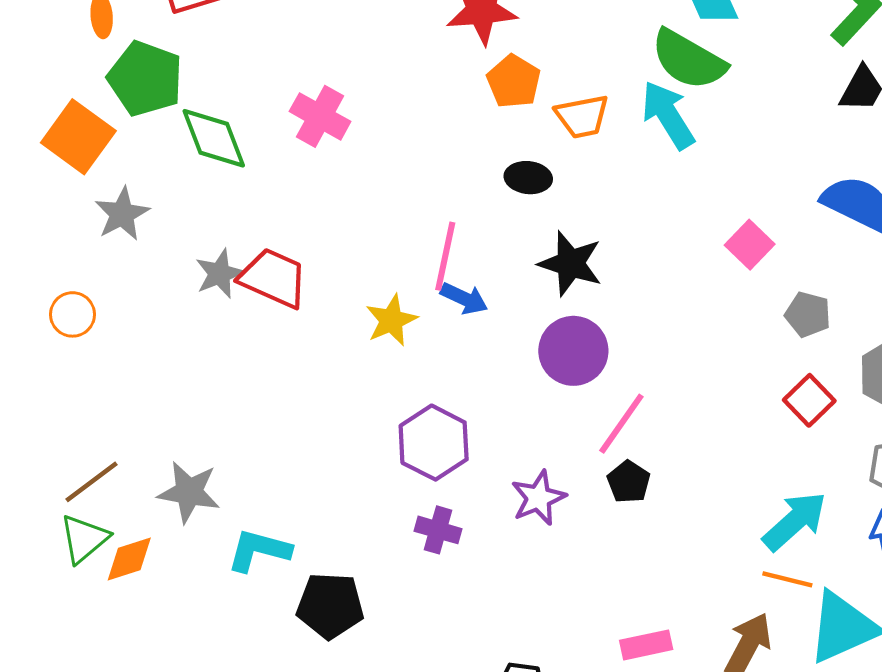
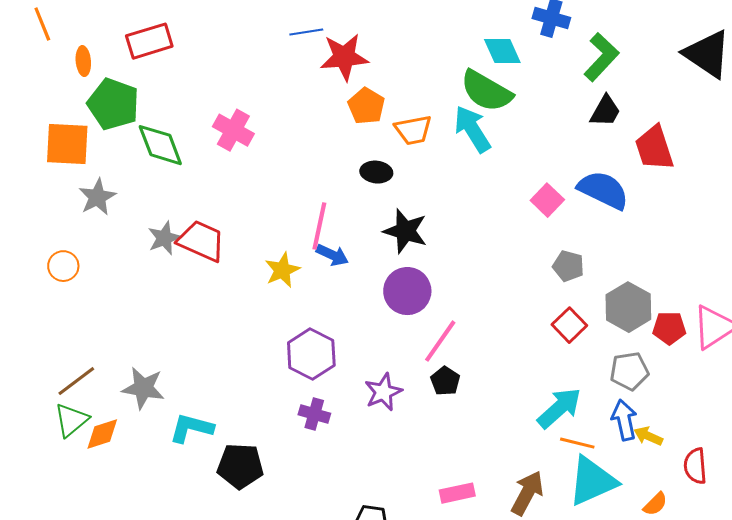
orange square: (78, 137) -> (67, 144), turned -33
pink square: (750, 245) -> (547, 200), moved
orange line: (787, 579) -> (577, 443), moved

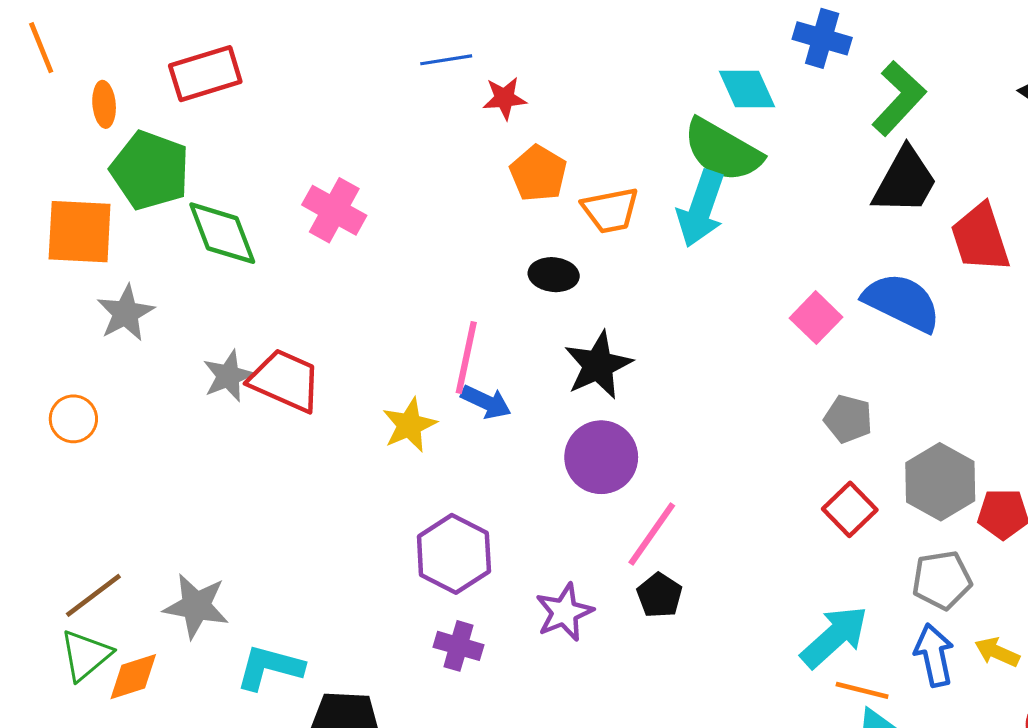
red star: (344, 57) -> (505, 98), size x0.6
black trapezoid: (605, 111) -> (905, 181), size x1.4
cyan arrow: (472, 129) -> (701, 209), turned -129
black star: (405, 231) -> (598, 365), turned 30
yellow arrow: (648, 436) -> (997, 652), moved

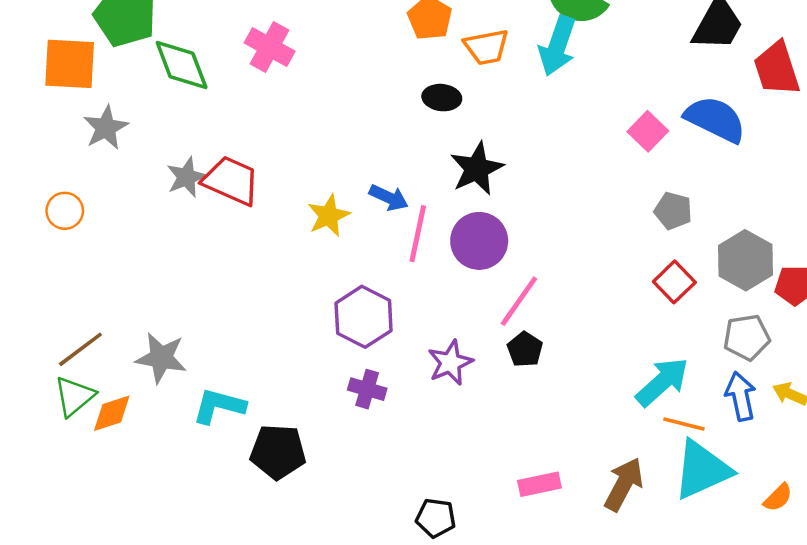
pink line: (466, 357) -> (418, 234), moved

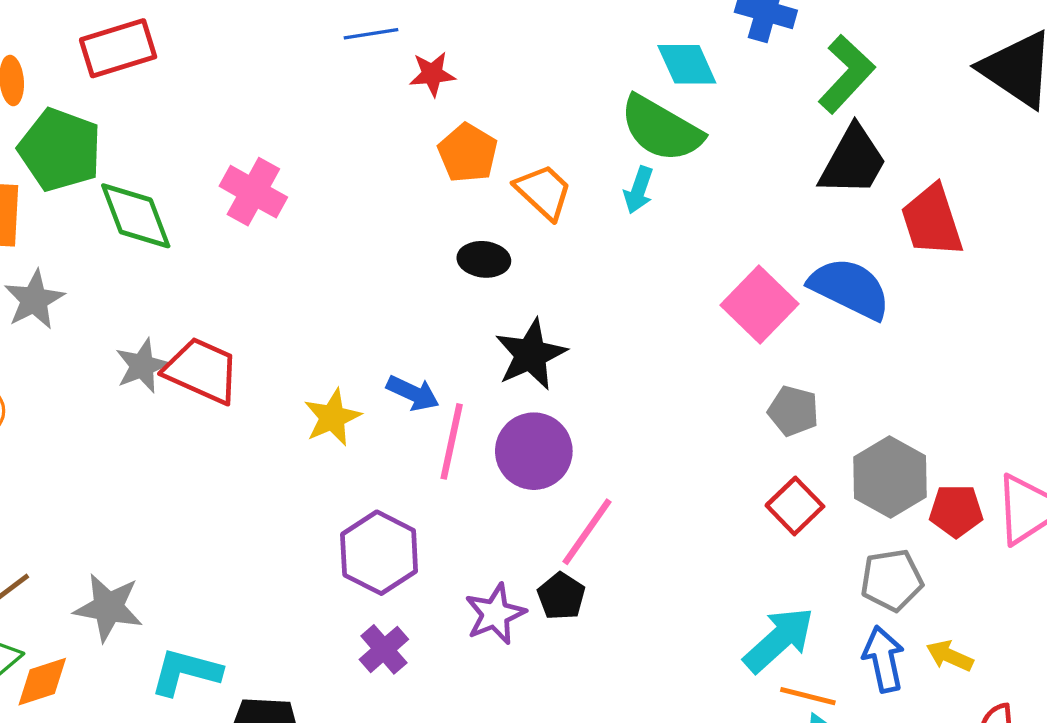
cyan arrow: (557, 46) -> (639, 190), size x0.6
orange trapezoid: (486, 47) -> (544, 192), turned -126
pink square: (648, 131) -> (759, 304), size x1.4
black pentagon: (525, 349) -> (561, 596), moved
purple cross: (367, 389) -> (384, 649), turned 33

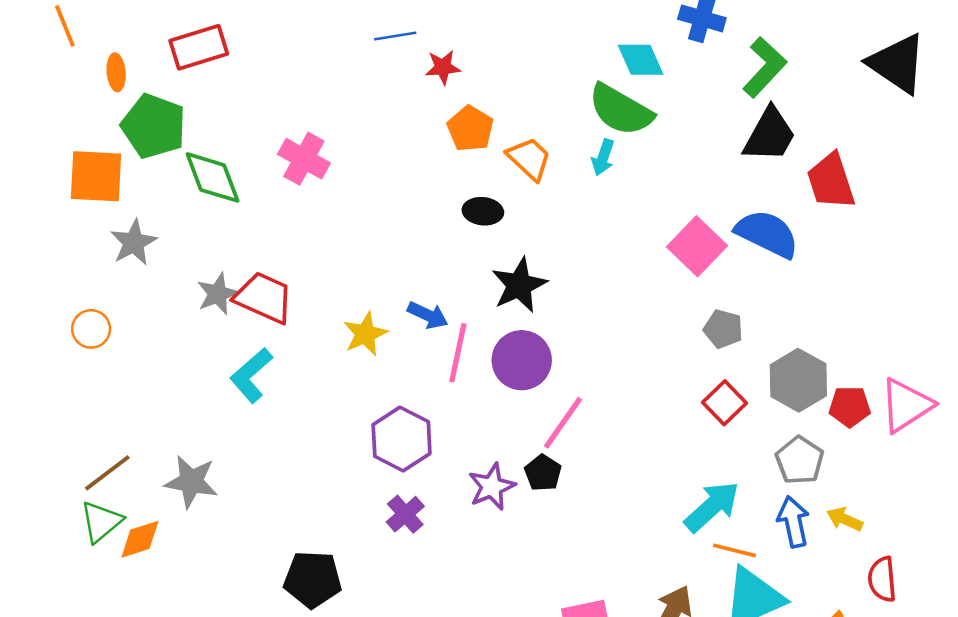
gray pentagon: (892, 580) -> (800, 460), turned -30
cyan L-shape: (186, 672) -> (251, 375), moved, turned -56

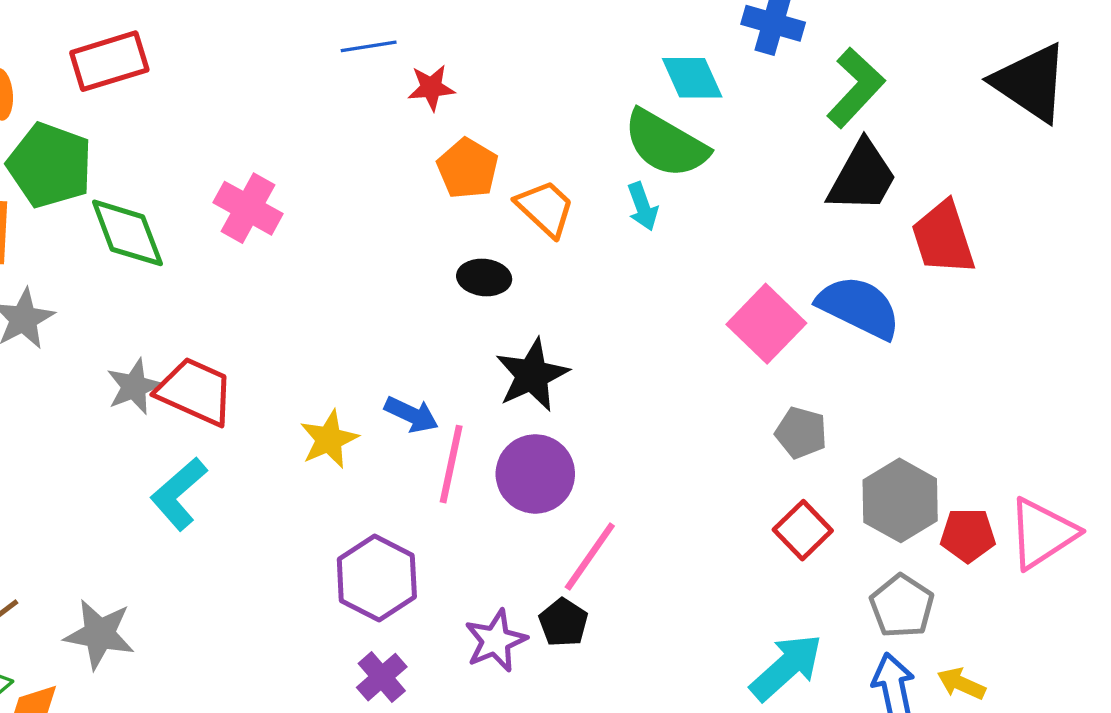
cyan arrow: (603, 157) -> (643, 206), turned -39

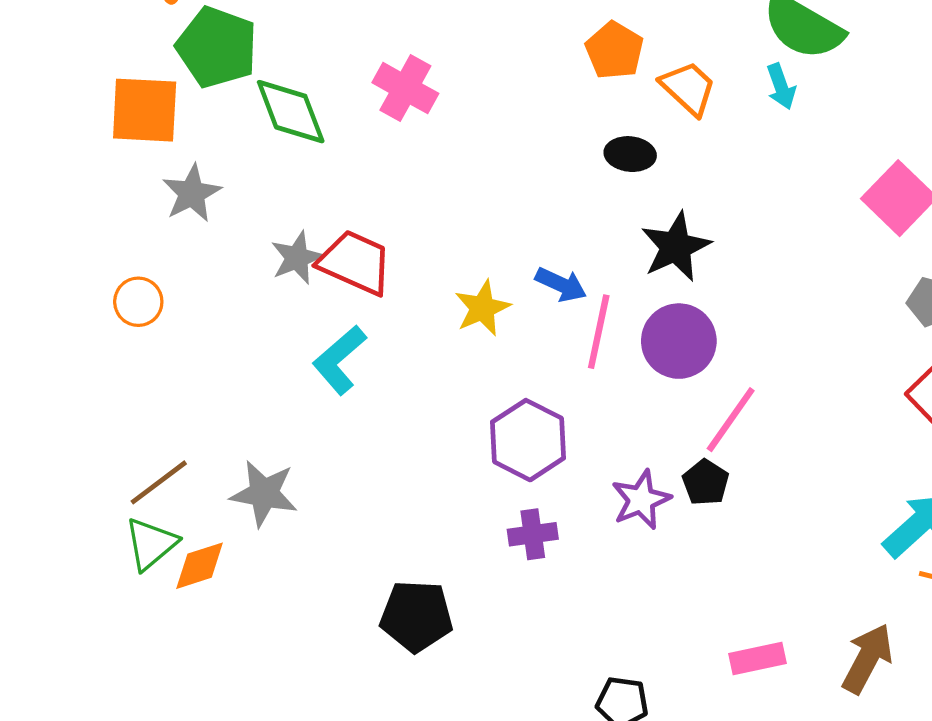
purple cross: (382, 677) -> (533, 534), turned 33

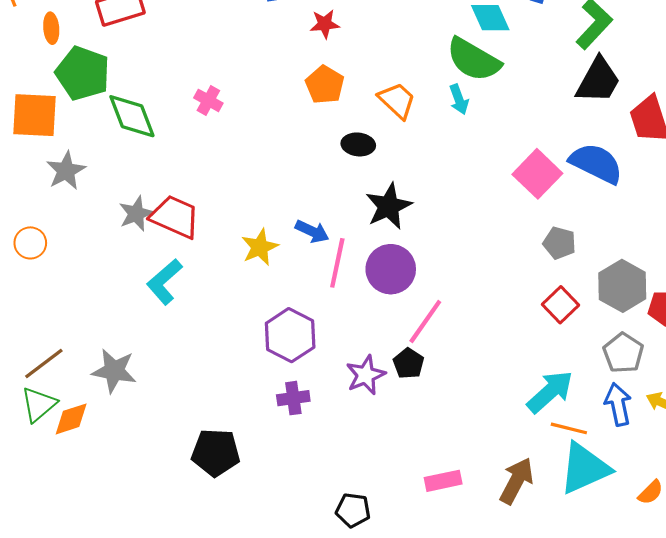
orange pentagon: (614, 50) -> (325, 85), moved
pink cross: (405, 88) -> (208, 100), size x0.7

